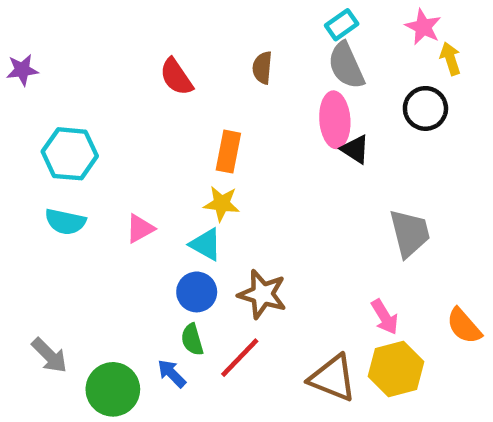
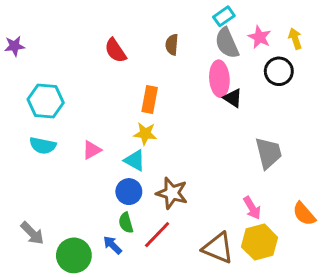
pink star: (423, 27) -> (260, 37), moved

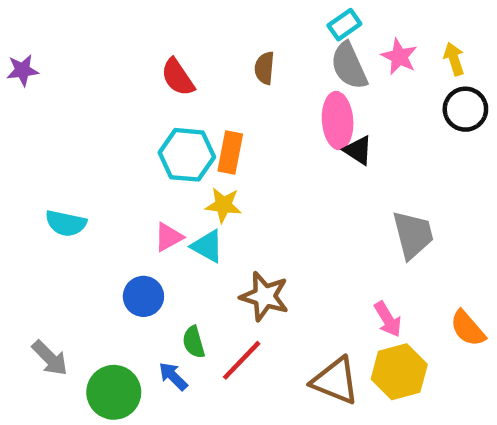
black circle: (279, 71) -> (465, 109), moved
cyan hexagon: (46, 101) -> (187, 155), moved
pink triangle: (92, 150) -> (169, 237), moved
blue circle: (129, 192) -> (143, 296), moved

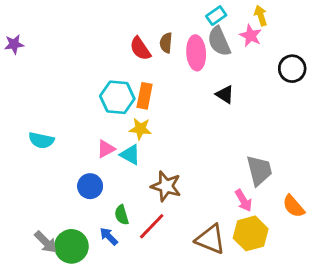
yellow arrow: (454, 59) -> (261, 16), moved
red semicircle: (178, 77) -> (140, 49), moved
pink ellipse: (338, 121) -> (196, 53), moved
gray trapezoid: (413, 235) -> (259, 170), moved
gray arrow: (50, 358) -> (46, 242), moved

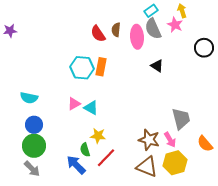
yellow star: (140, 129) -> (98, 136), moved
blue circle: (90, 186) -> (34, 125), moved
brown star: (166, 186) -> (149, 140), moved
blue arrow: (109, 236) -> (76, 165), size x1.5
green circle: (71, 246) -> (34, 146), moved

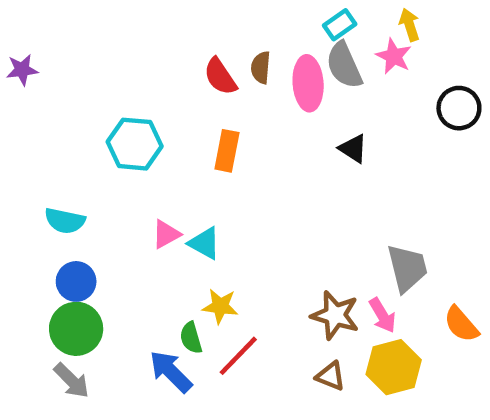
cyan hexagon: (82, 68) -> (135, 144), moved
brown triangle: (147, 167) -> (331, 376), size x0.6

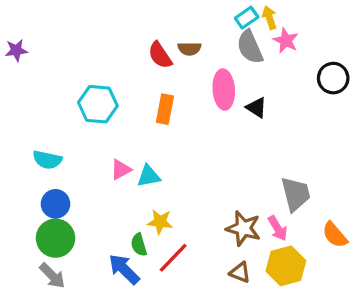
yellow arrow: (409, 25) -> (269, 18), moved
brown semicircle: (261, 68) -> (189, 49), turned -95
pink ellipse: (308, 83) -> (224, 90), moved
cyan triangle: (204, 243) -> (149, 176), turned -40

